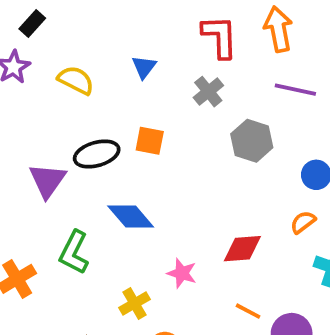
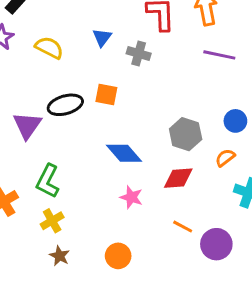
gray cross: (208, 92) -> (139, 53), moved, turned -35
gray hexagon: (252, 141) -> (186, 134), moved
blue diamond: (131, 216) -> (124, 153), moved
yellow cross: (135, 304) -> (52, 221), moved

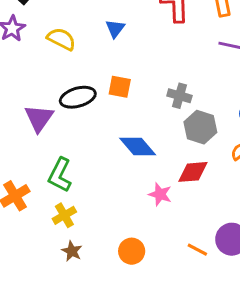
gray cross: (139, 53) -> (179, 96), moved
pink star: (131, 197) -> (160, 194), moved
orange line: (183, 227) -> (197, 250), moved

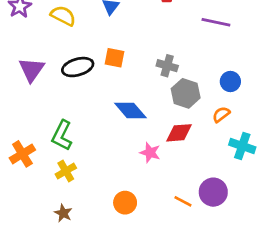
purple triangle: (39, 118) -> (32, 70), moved
brown star: (72, 251) -> (63, 213), moved

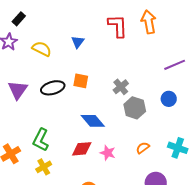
purple line: (216, 22) -> (175, 65), moved, turned -35
gray cross: (167, 66) -> (121, 87), turned 35
orange semicircle: (221, 114) -> (143, 148), moved
red diamond: (179, 133) -> (82, 149), moved

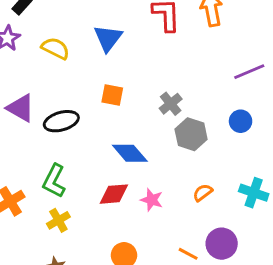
blue triangle: (78, 42) -> (108, 38), size x1.5
black ellipse: (53, 88) -> (61, 121), moved
purple triangle: (18, 90) -> (21, 108), turned -35

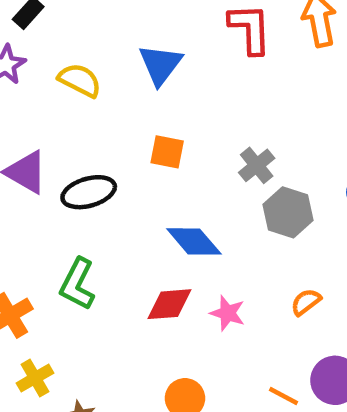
yellow cross: (58, 220) -> (35, 378), moved

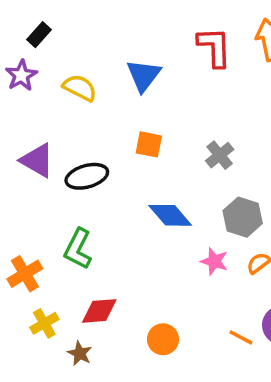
gray hexagon: (288, 212) -> (243, 217), moved
red diamond: (169, 304) -> (99, 311), moved
pink star: (228, 313) -> (214, 261), moved

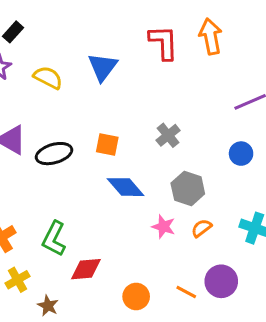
orange square: (149, 144) -> (107, 144), moved
green L-shape: (78, 249) -> (54, 239), moved
red diamond: (99, 311) -> (86, 269), moved
orange circle: (163, 339) -> (136, 296), moved

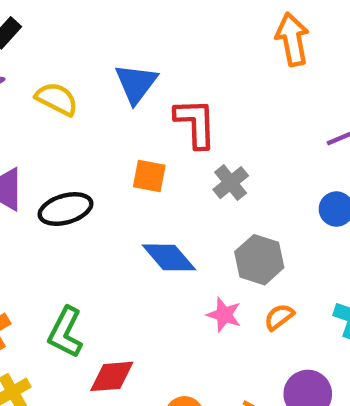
red L-shape: (163, 43) -> (195, 123), moved
orange square: (107, 144) -> (149, 176), moved

